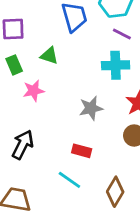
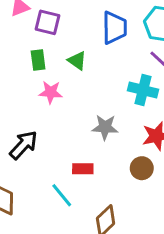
red rectangle: (82, 151) -> (83, 169), turned -30

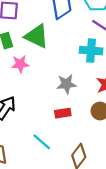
green triangle: (77, 61) -> (37, 36), size x1.6
red rectangle: (83, 169) -> (63, 113), moved

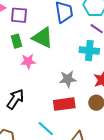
red rectangle: (63, 113) -> (64, 104), size x1.5

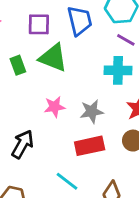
purple square: (19, 15) -> (39, 24), moved
pink star: (28, 61) -> (55, 107), moved

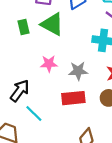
cyan line: (67, 181) -> (34, 113), moved

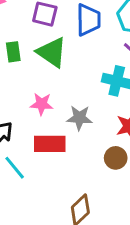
red rectangle: (73, 98) -> (50, 144), moved

